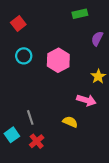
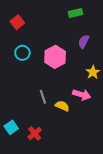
purple semicircle: (97, 39) -> (84, 42), moved
gray line: (30, 117) -> (43, 97), moved
yellow semicircle: (70, 122) -> (62, 106), moved

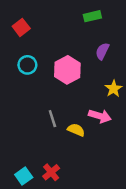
cyan square: (11, 127) -> (24, 176), moved
red cross: (35, 133) -> (51, 172), moved

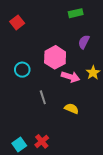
cyan circle: (27, 65) -> (22, 70), moved
pink arrow: (100, 116) -> (70, 77), moved
yellow semicircle: (76, 130) -> (72, 109), moved

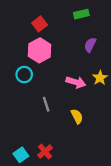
red square: (17, 22) -> (40, 24), moved
pink hexagon: (55, 57) -> (40, 50), moved
yellow semicircle: (72, 109) -> (77, 116), turned 40

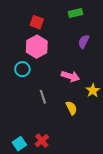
red square: (40, 24) -> (37, 22), turned -32
yellow star: (100, 78) -> (93, 91), moved

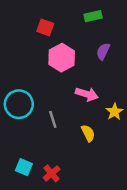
pink hexagon: (37, 47) -> (62, 58), moved
cyan circle: (22, 69) -> (19, 104), moved, size x1.5
cyan square: (19, 144) -> (24, 167), moved, turned -32

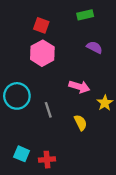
purple semicircle: (103, 51) -> (94, 47), turned 91
pink hexagon: (62, 58) -> (42, 53), moved
red cross: (52, 173) -> (47, 160), turned 35

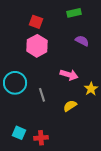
yellow semicircle: (81, 123) -> (70, 106), turned -96

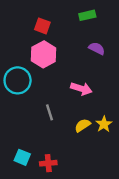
cyan circle: (15, 83) -> (18, 80), moved
yellow star: (91, 89) -> (104, 124), moved

